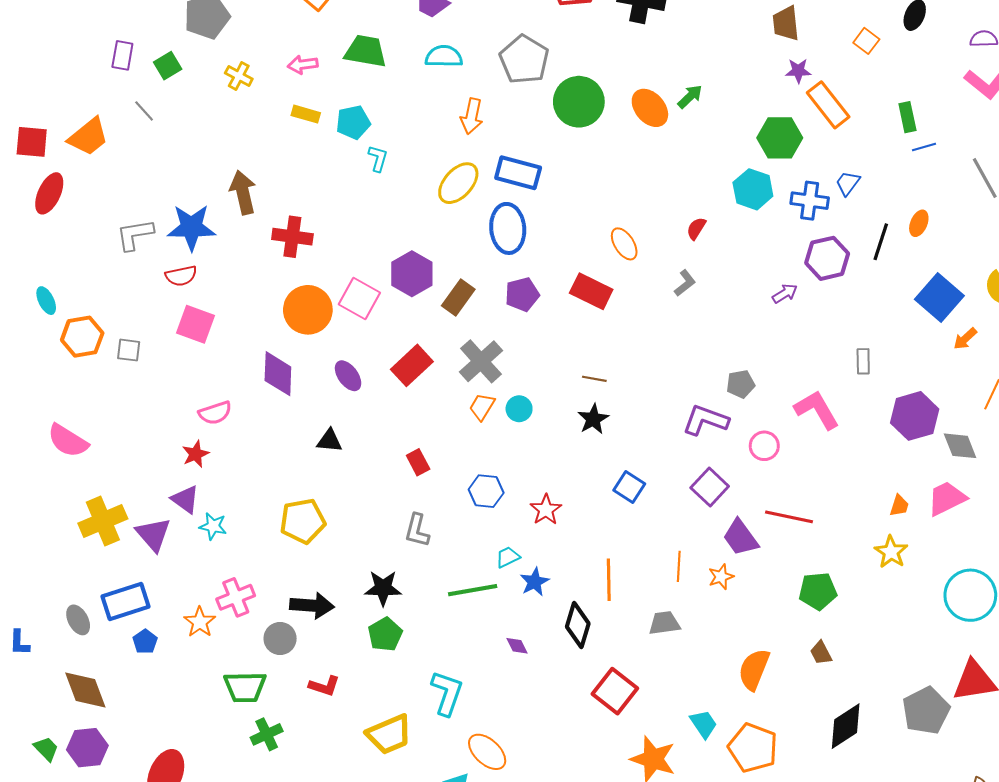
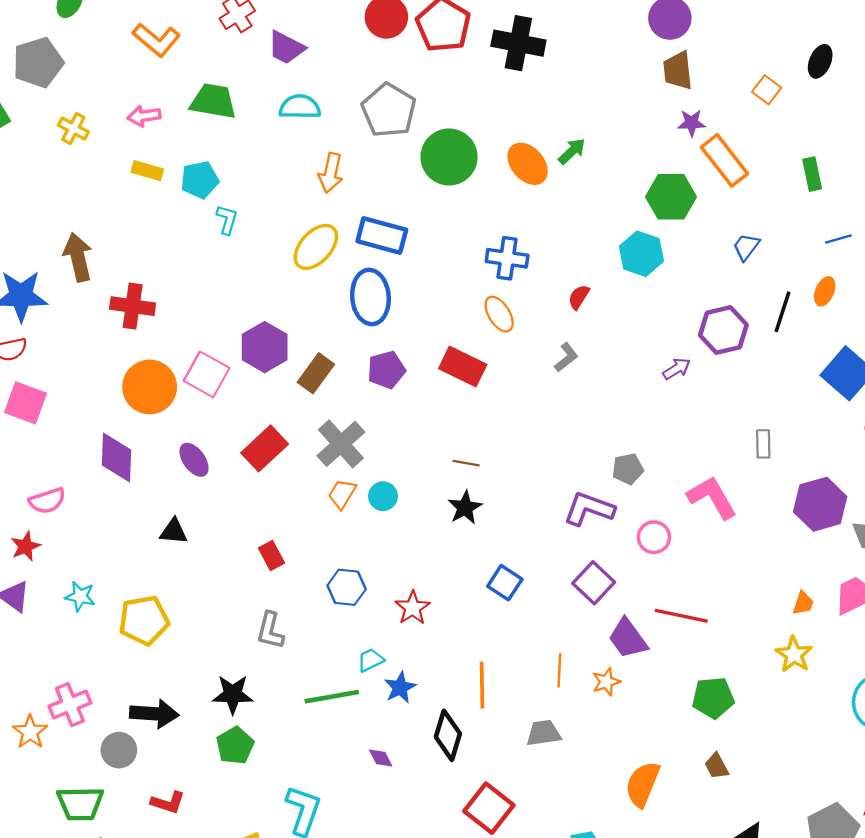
blue line: (924, 147) -> (838, 239), moved
blue cross: (810, 201) -> (507, 258), moved
cyan star: (213, 526) -> (80, 596), moved

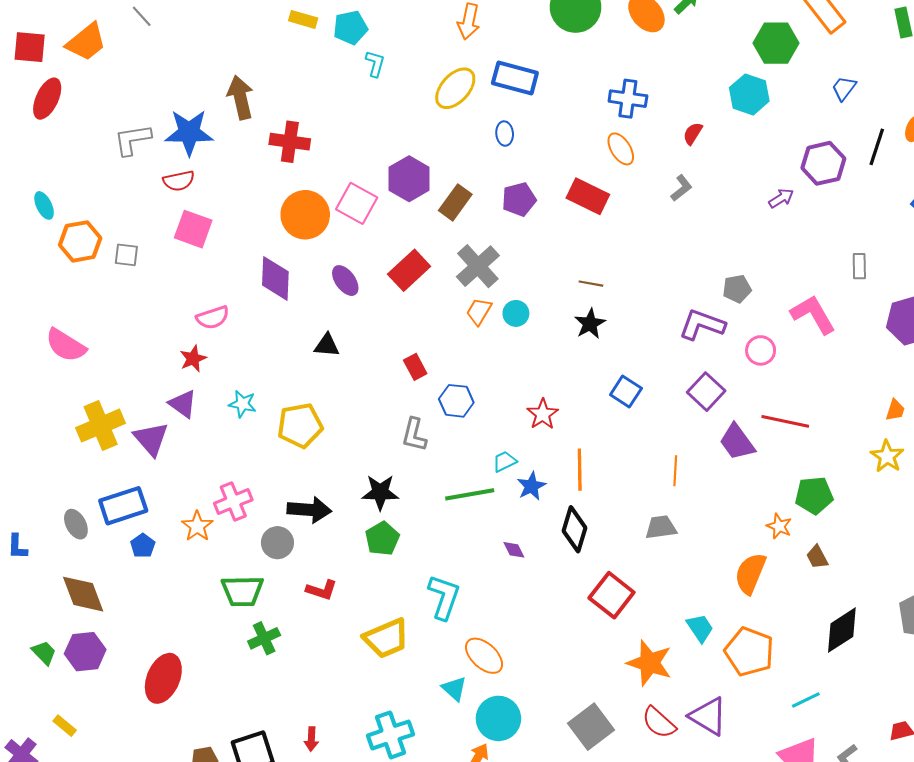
blue ellipse: (370, 297) -> (505, 134), size x0.5
blue hexagon: (347, 587) -> (456, 401), moved
orange star: (606, 682) -> (779, 526), moved, turned -30
orange line: (482, 685) -> (580, 470), moved

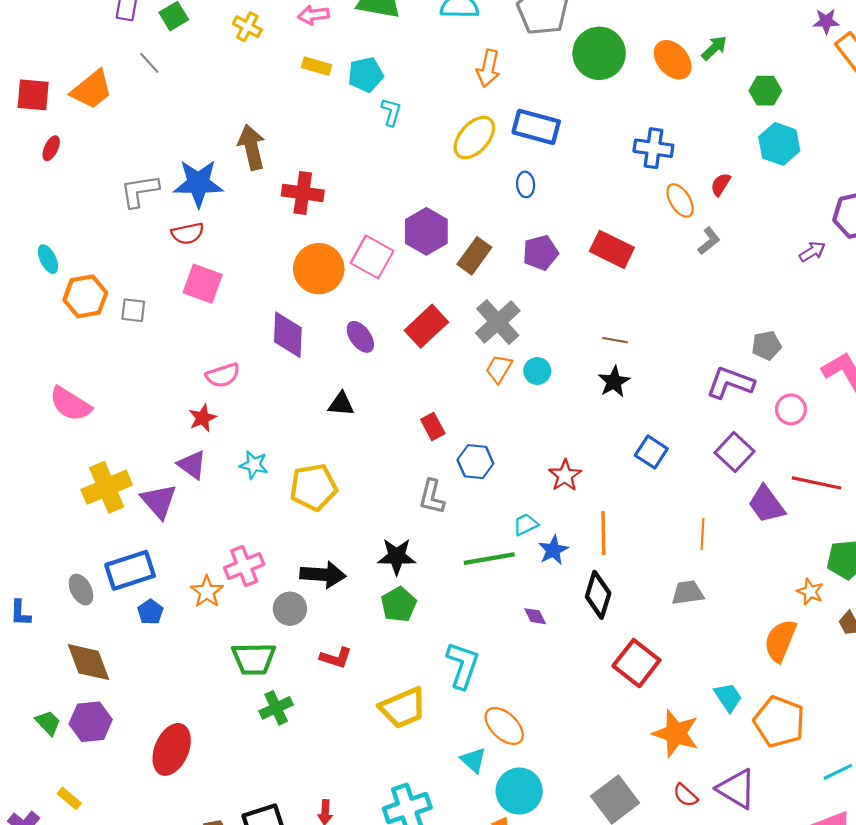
green hexagon: (776, 43) -> (765, 91), moved, size x0.7
red ellipse: (47, 99) -> (51, 148), size x0.6
orange ellipse: (621, 149) -> (680, 200), moved
red semicircle: (659, 723) -> (685, 795), size x0.7

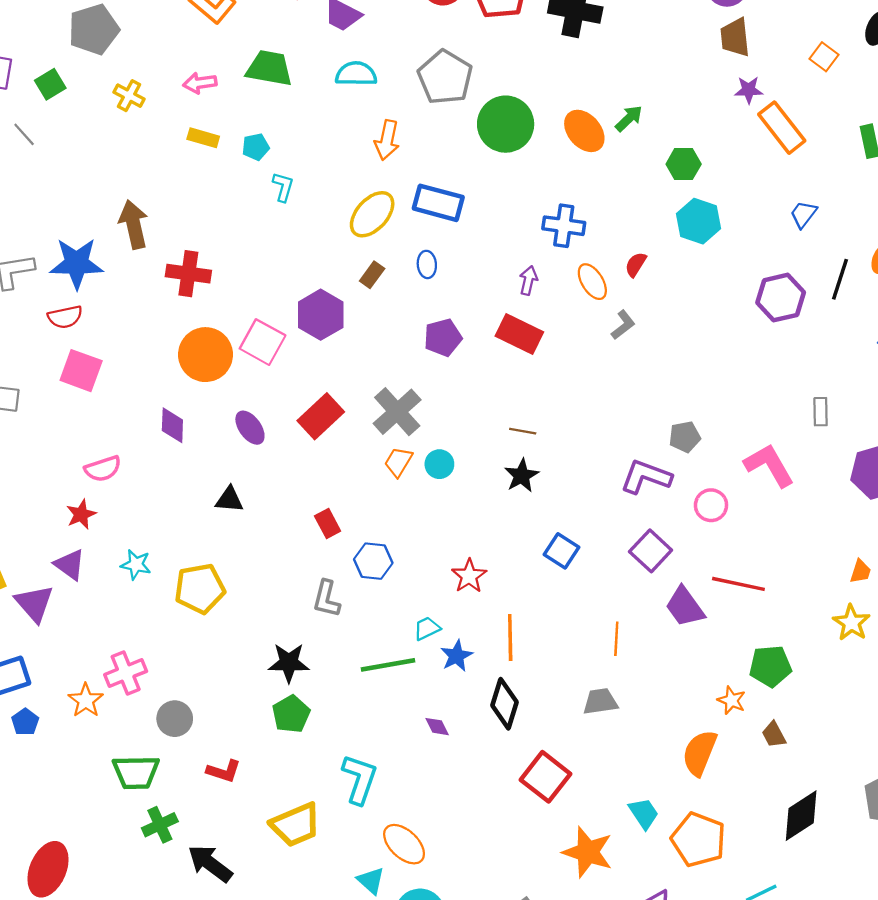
cyan pentagon: (366, 75) -> (256, 147), size x0.7
purple arrow: (812, 252) -> (528, 280), moved, turned -45
brown rectangle: (474, 256) -> (372, 275), moved, size x0.7
purple diamond: (288, 335) -> (172, 425), size x0.7
black arrow: (323, 575) -> (210, 864), moved, turned -147

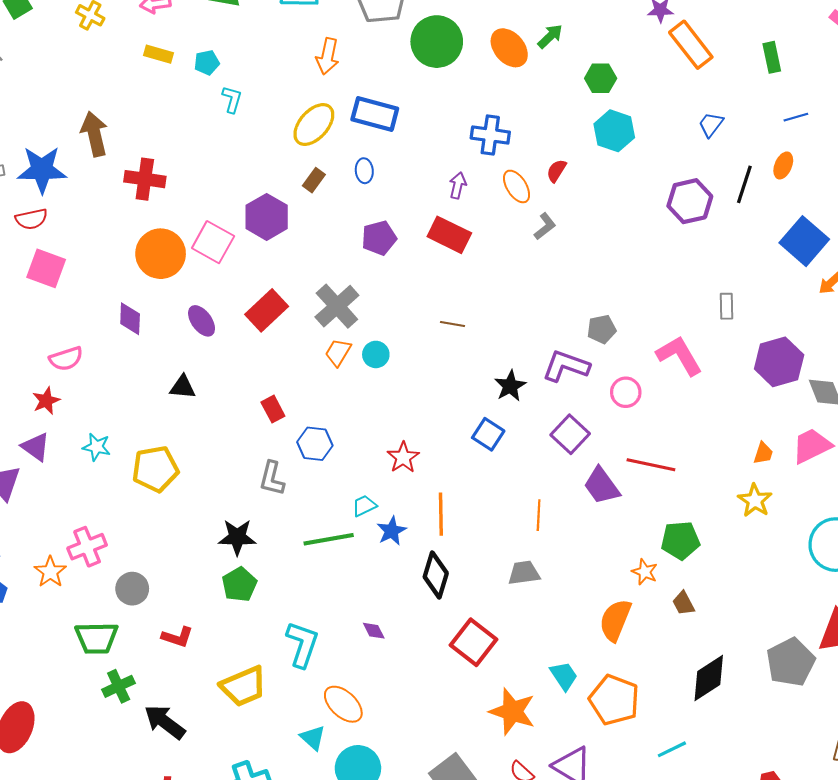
black star: (522, 476) -> (510, 386), moved
purple diamond: (437, 727) -> (374, 631), moved

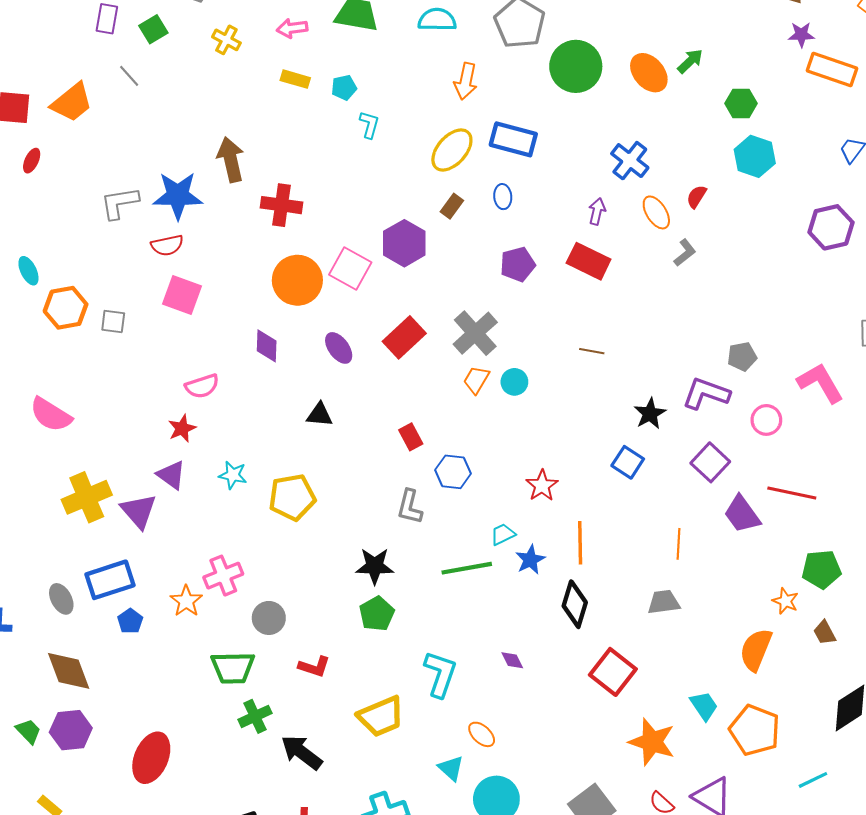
orange rectangle: (691, 45) -> (832, 70), turned -33
blue cross: (490, 135) -> (630, 161), turned 30
orange ellipse: (343, 704) -> (482, 734), size x0.7

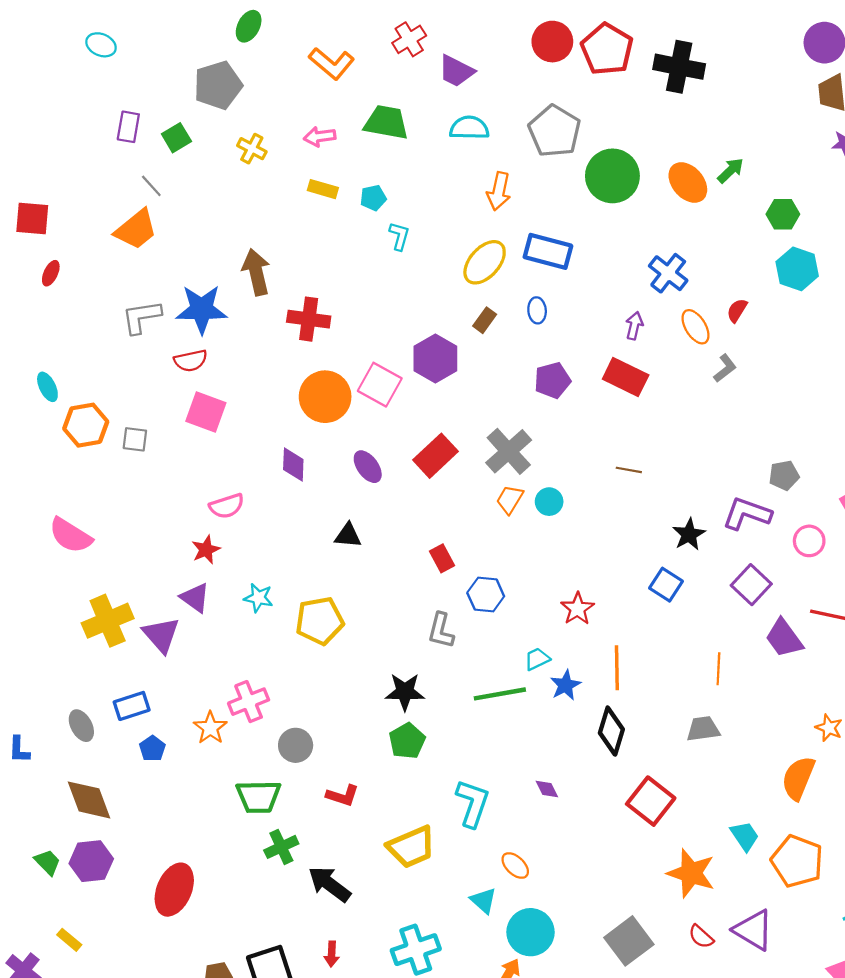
orange trapezoid: (72, 102) -> (136, 229), moved
blue rectangle: (110, 580) -> (132, 706), size x0.7

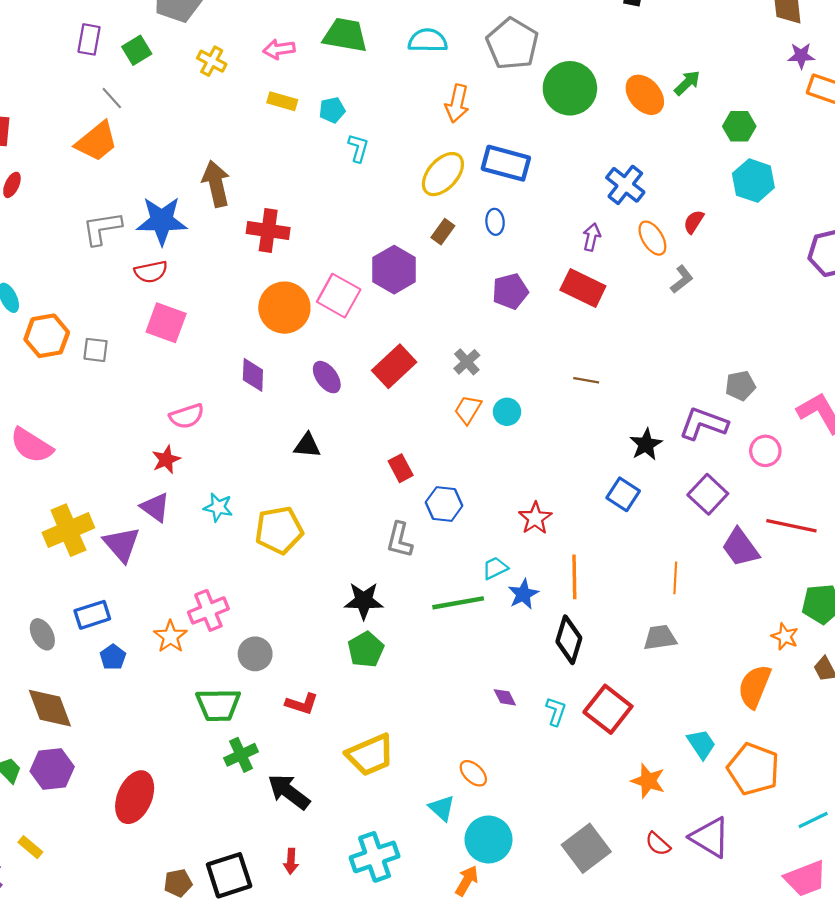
gray cross: (509, 451) -> (467, 362), size x0.6
cyan L-shape: (473, 803) -> (556, 711), moved, size x0.6
orange star: (691, 873) -> (648, 781), size x0.7

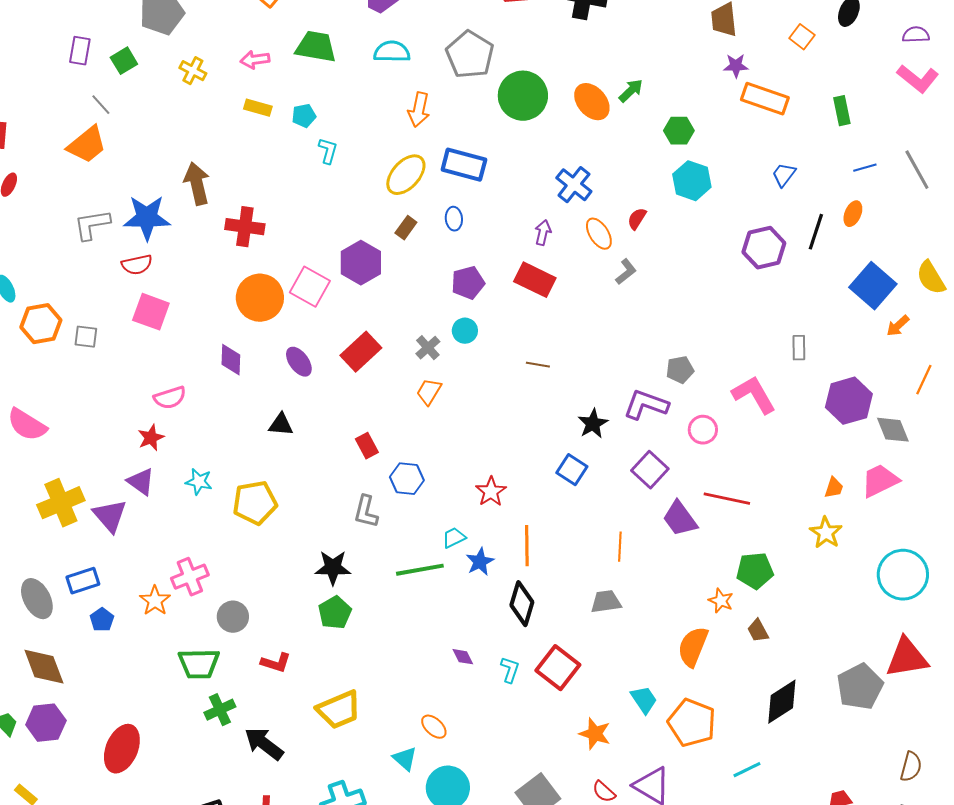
cyan circle: (507, 412) -> (465, 331), moved
gray ellipse: (42, 634) -> (37, 599), size x1.4

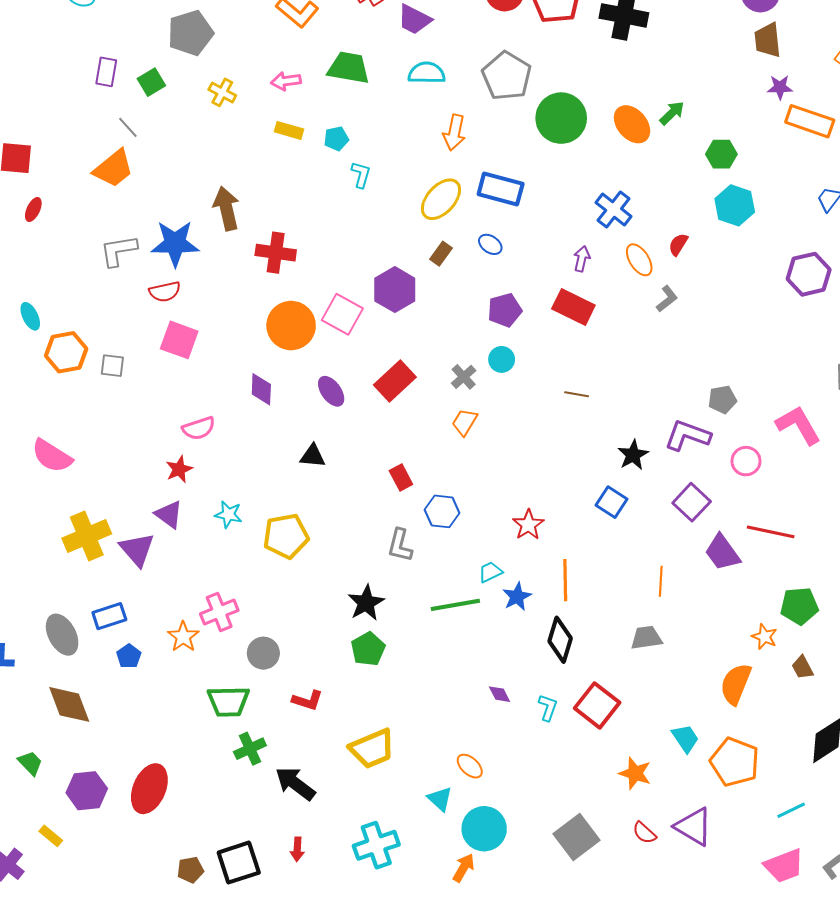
blue ellipse: (454, 219) -> (490, 244), turned -50
black star: (333, 568) -> (366, 603), turned -30
purple hexagon: (46, 723) -> (87, 791), moved

